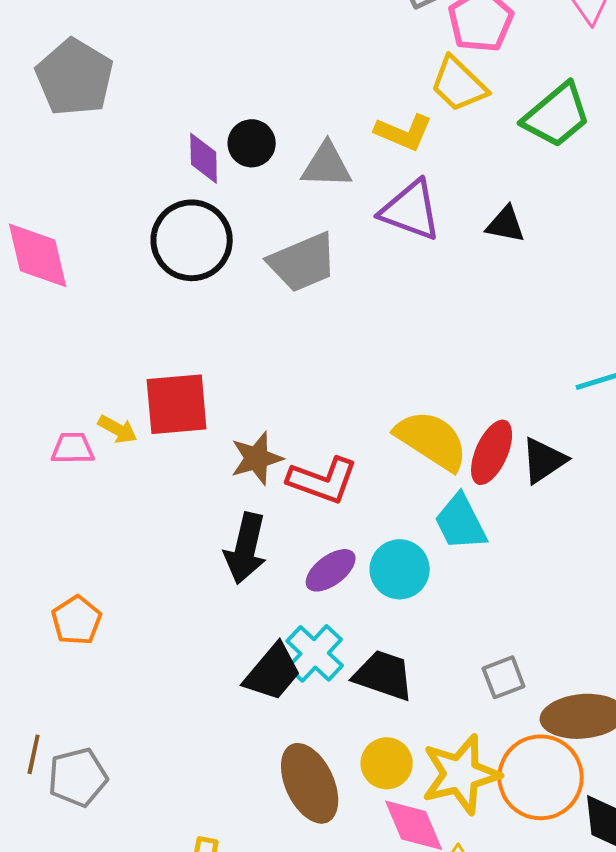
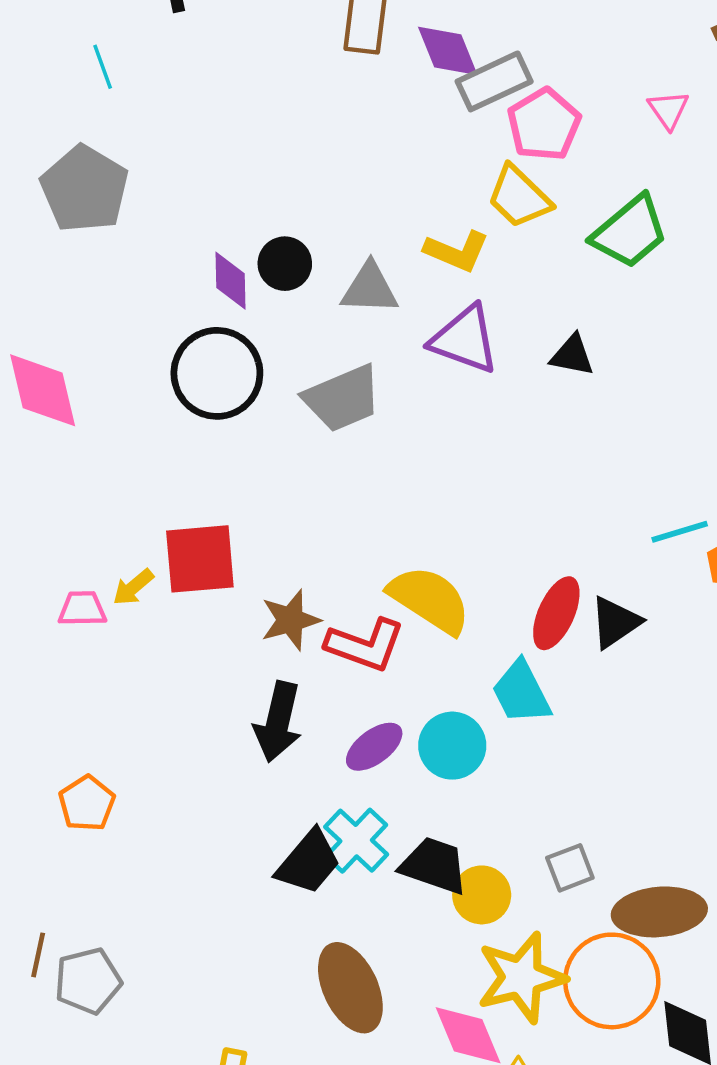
yellow arrow: (118, 429) -> (133, 587), turned 111
yellow semicircle: (432, 440) -> (430, 600), moved
yellow circle: (387, 763) -> (482, 895), moved

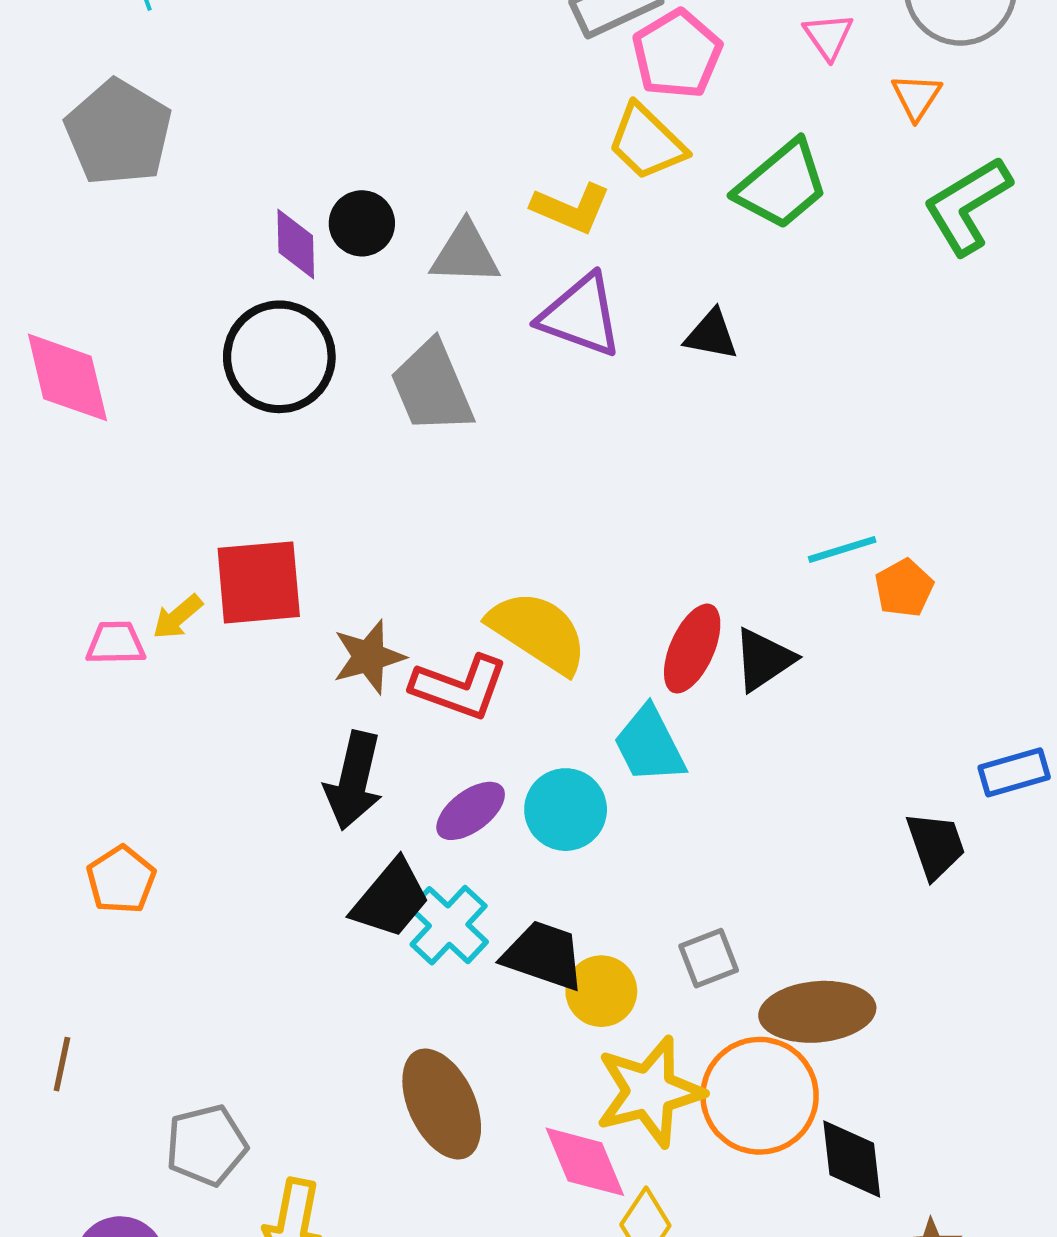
gray trapezoid: (343, 398) -> (432, 387), turned 90
black trapezoid: (309, 862) -> (391, 899), moved
gray pentagon: (88, 981) -> (206, 1145), moved

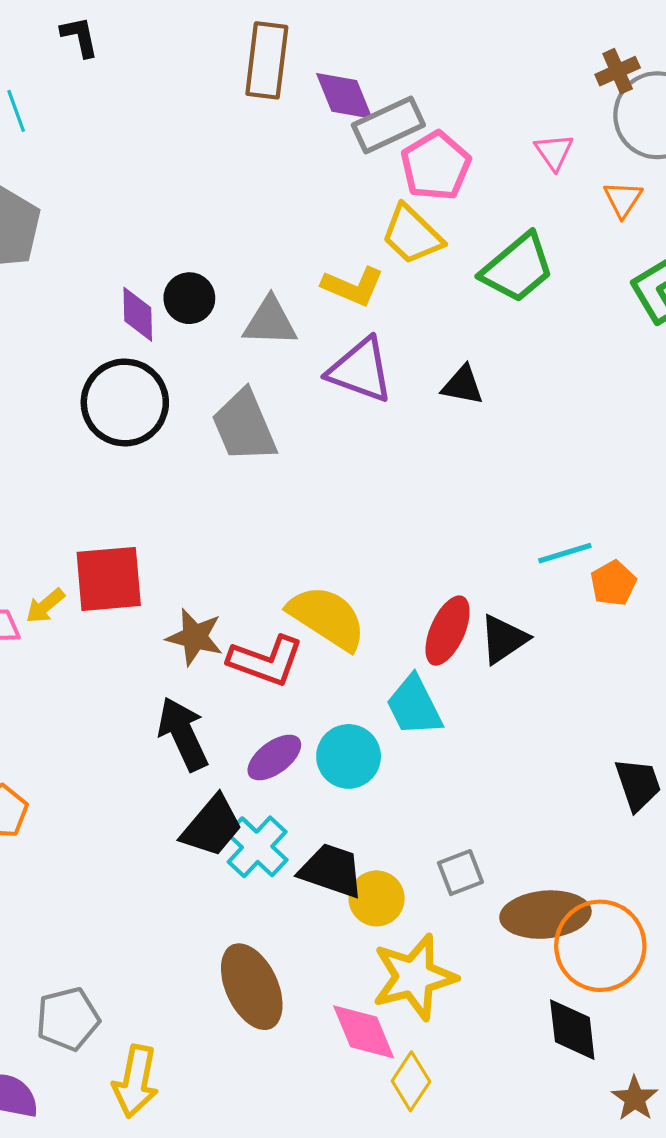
brown star: (369, 657) -> (195, 637), turned 30
black arrow: (354, 781) -> (183, 734), turned 142
orange circle: (760, 1096) -> (600, 946), moved

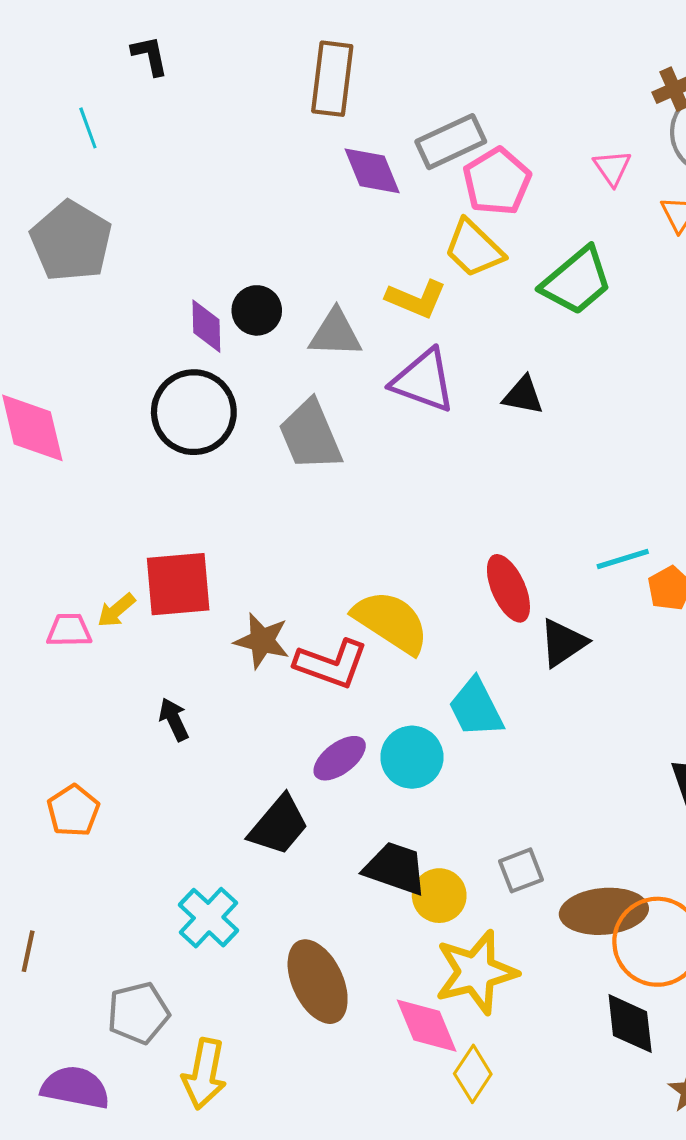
purple diamond: (344, 96) -> (372, 171), moved
red ellipse: (448, 631) -> (508, 588), moved, turned -48
black arrow: (183, 734) -> (174, 719), moved, size x0.6
cyan cross: (257, 847) -> (209, 918), moved

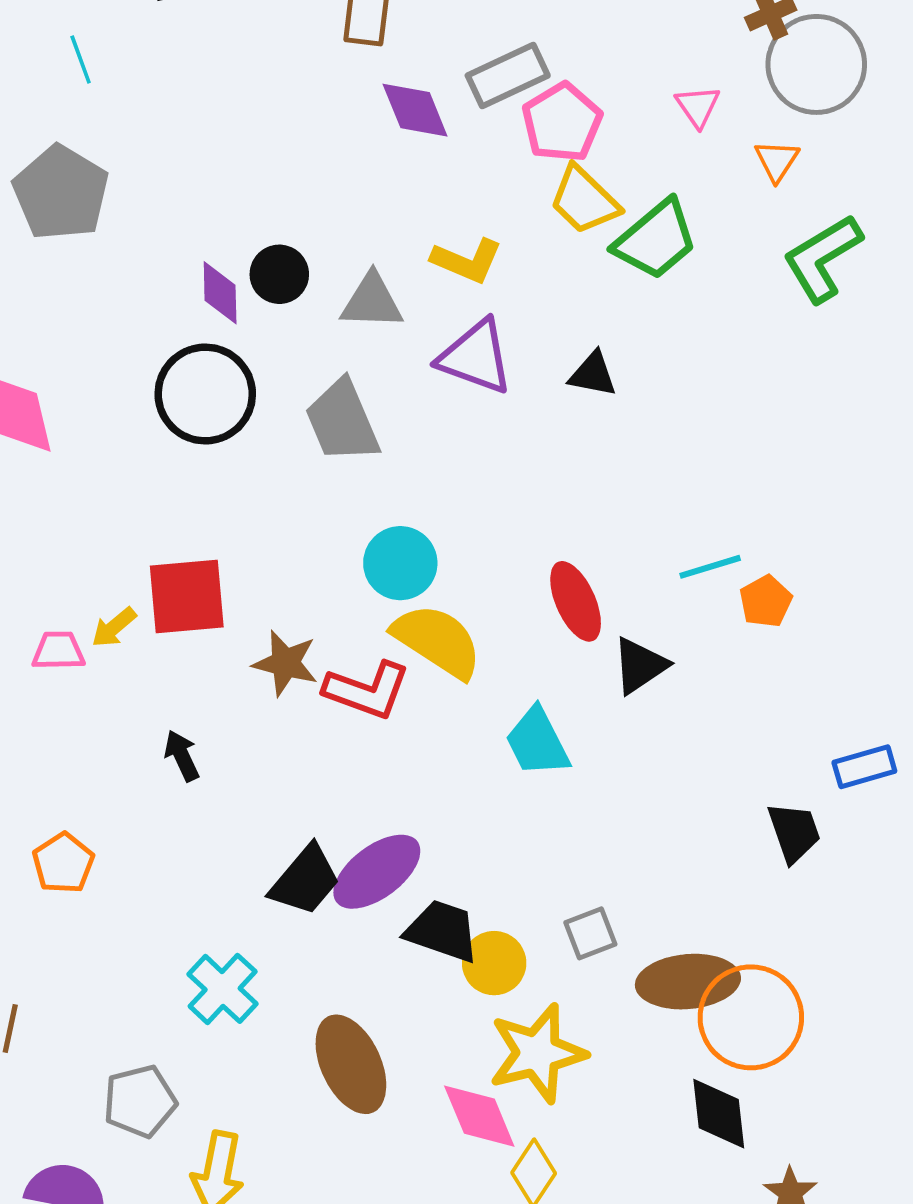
yellow trapezoid: (474, 249) -> (584, 200), moved
cyan circle: (412, 757) -> (400, 563), moved
purple ellipse: (340, 758) -> (377, 872), moved, size x1.4

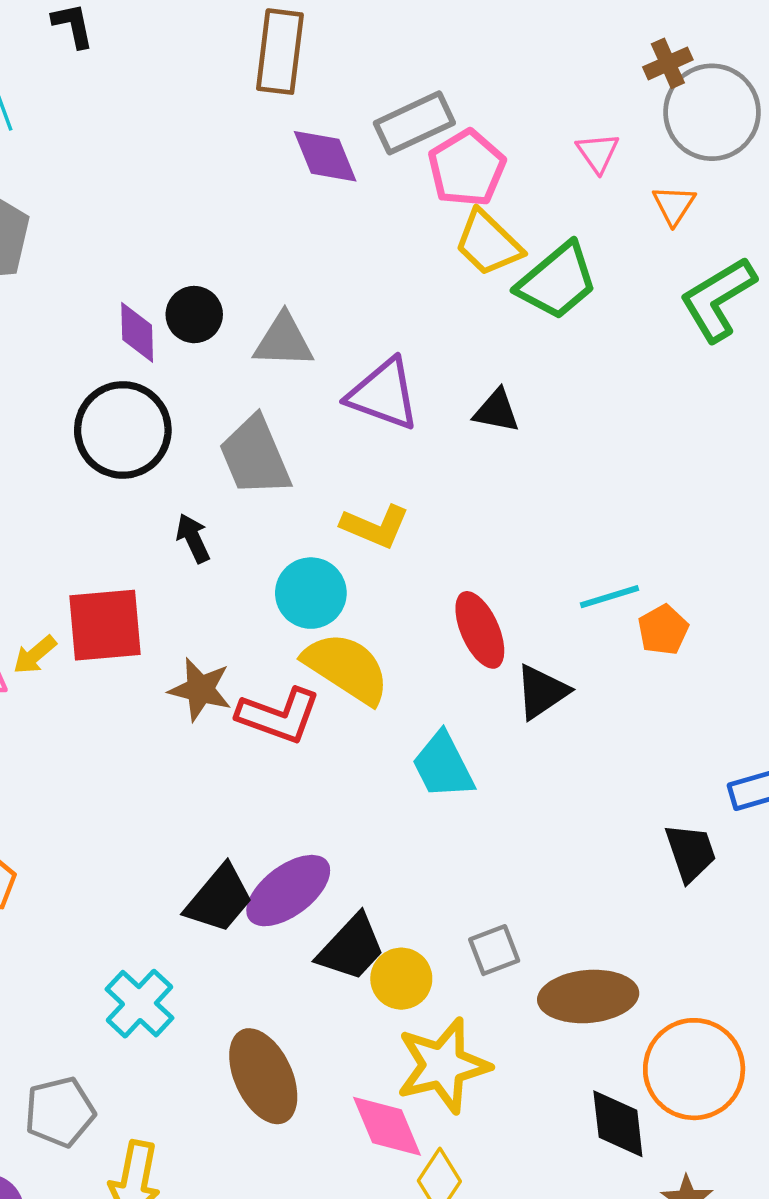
yellow L-shape: (467, 261) -> (375, 526), moved
black arrow: (182, 756) -> (193, 538), moved
black trapezoid: (442, 931) -> (351, 948), turned 114
orange circle: (751, 1017) -> (694, 1069), moved

